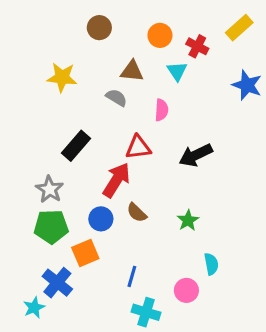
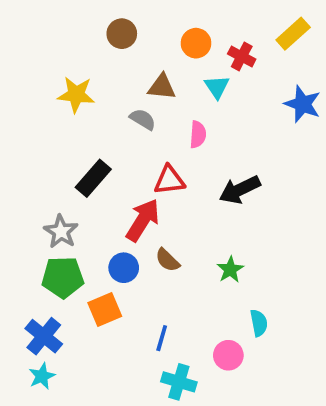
blue cross: (57, 283) -> (44, 336), moved

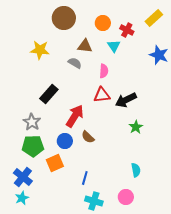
brown circle: (122, 34) -> (64, 18), size x1.5
red triangle: (169, 180) -> (102, 95), moved
green star: (230, 270) -> (136, 127), moved
pink circle: (228, 355) -> (126, 197), moved

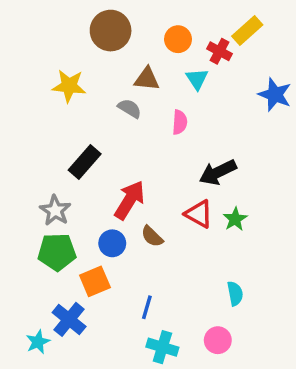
yellow rectangle: (154, 18) -> (247, 31), moved
red triangle: (102, 95) -> (199, 214), moved, turned 36
blue cross: (23, 177) -> (69, 319), moved

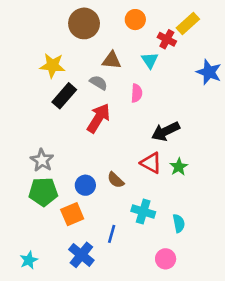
orange circle: (178, 39) -> (135, 20), moved
black rectangle: (85, 162) -> (64, 96), moved
red arrow: (130, 200) -> (98, 118), moved
blue cross: (69, 319) -> (81, 255), moved
cyan cross: (162, 347) -> (143, 212), moved

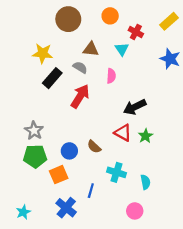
yellow rectangle: (188, 23) -> (169, 21), moved

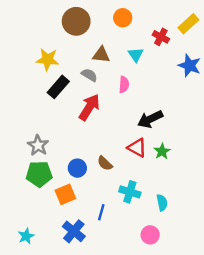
red cross: (136, 32) -> (161, 37), moved

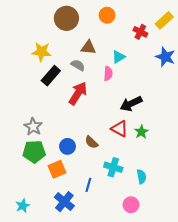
cyan triangle: (136, 55) -> (119, 57), moved, turned 32

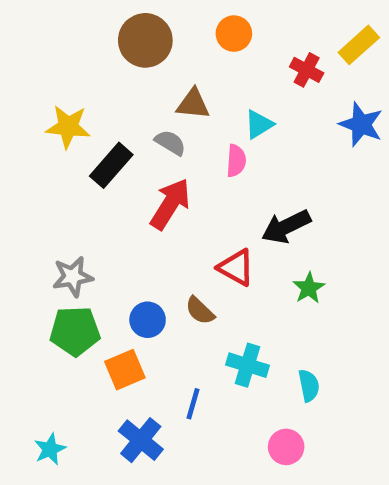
yellow star: (41, 52) -> (68, 127), moved
gray star: (33, 127) -> (73, 277), turned 30
red triangle: (120, 129) -> (236, 267), moved

